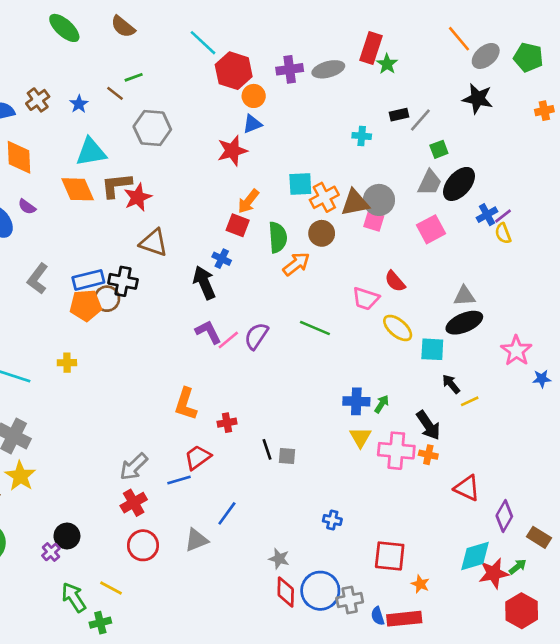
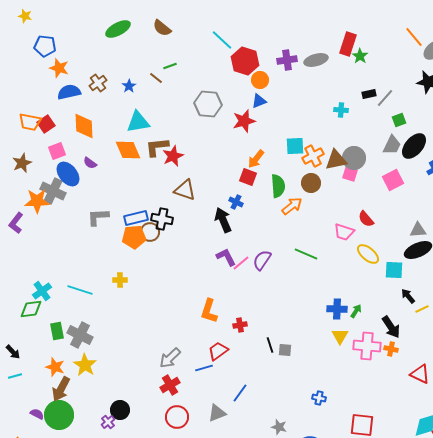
green ellipse: (64, 28) -> (118, 29), turned -70
gray hexagon: (152, 128) -> (208, 104), moved
gray L-shape: (38, 279) -> (98, 217), turned 50

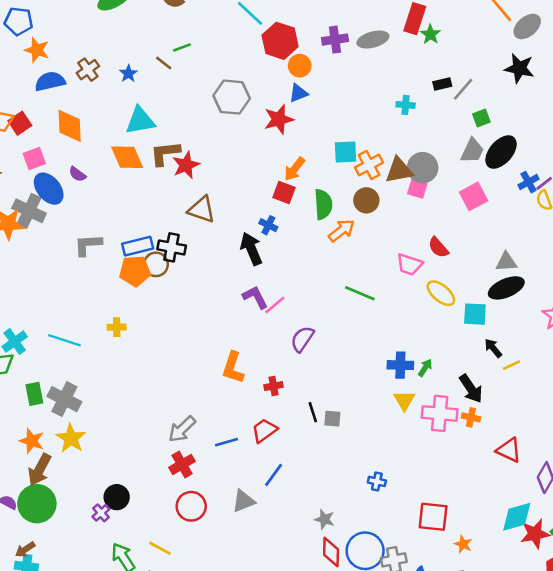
purple semicircle: (262, 260) -> (302, 339), moved
red trapezoid: (218, 351) -> (264, 430), moved

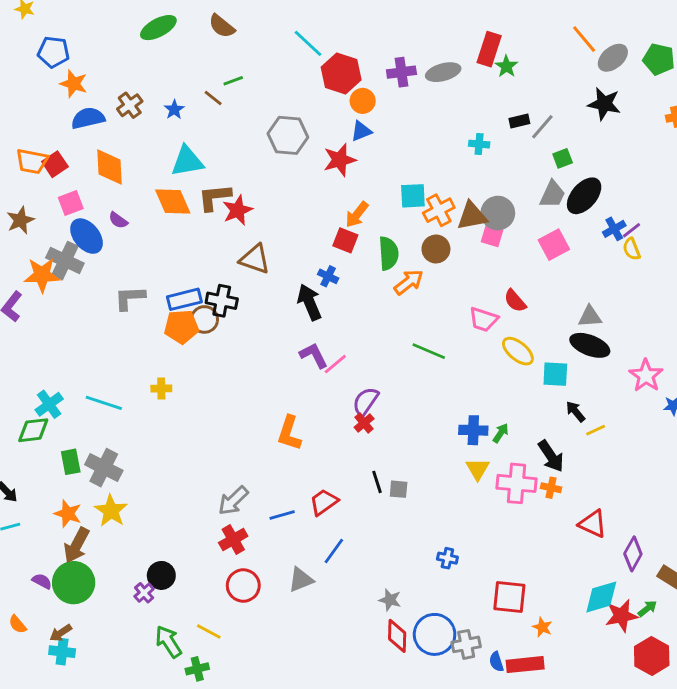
black ellipse: (506, 288) -> (590, 345), turned 44
red cross: (274, 386) -> (364, 423), moved, turned -30

